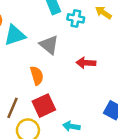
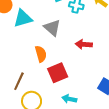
red square: (44, 106) -> (58, 73), moved

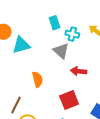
gray triangle: (52, 28) -> (61, 51), moved
red square: (58, 73) -> (69, 100), moved

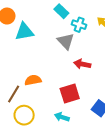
cyan rectangle: (55, 23) -> (61, 11), turned -32
orange semicircle: (37, 79) -> (33, 80), moved, turned -91

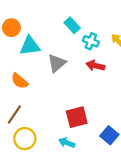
gray triangle: (66, 41) -> (57, 63), moved, turned 30
red arrow: (82, 64) -> (95, 66), moved
orange semicircle: (33, 80) -> (20, 81), moved, turned -133

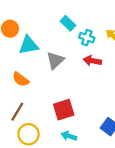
red square: (77, 117) -> (64, 110), moved

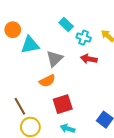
orange semicircle: (21, 79) -> (47, 81), moved, turned -63
brown line: (17, 112) -> (20, 106), turned -60

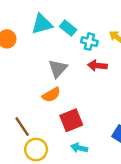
cyan triangle: (30, 45) -> (42, 24), moved

